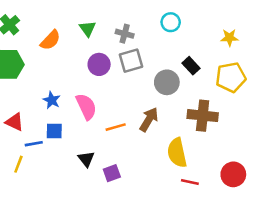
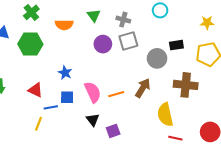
orange semicircle: (50, 40) -> (64, 25), turned 48
black rectangle: (191, 66) -> (176, 45), turned -56
pink semicircle: (86, 107) -> (93, 92), moved

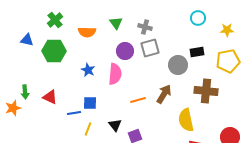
cyan circle: (160, 10) -> (198, 18), moved
blue star: (65, 73) -> (88, 70), moved
red triangle: (35, 90) -> (50, 97), moved
pink semicircle: (93, 92) -> (115, 74), moved, turned 30
yellow line: (39, 124) -> (88, 129), moved

